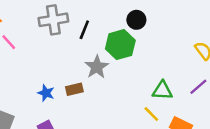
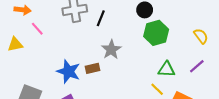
green hexagon: (120, 45) -> (156, 33), moved
blue star: (46, 93) -> (68, 71), size x1.6

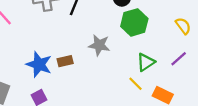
gray star: (111, 50) -> (99, 45), moved, turned -30
green triangle: (167, 69) -> (146, 62), turned -36

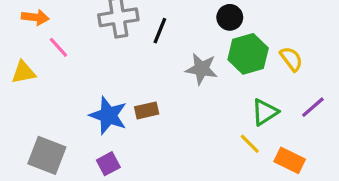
yellow semicircle: (183, 26) -> (291, 59), moved
gray star: (99, 45) -> (201, 69), moved

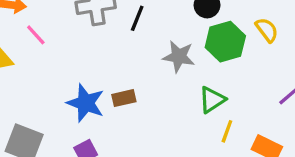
yellow semicircle: (291, 59) -> (267, 30), moved
green triangle: (265, 112) -> (212, 100), moved
yellow line: (250, 144) -> (227, 131), turned 65

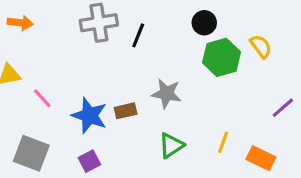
pink line: (36, 35) -> (42, 98), moved
gray star: (179, 57) -> (166, 94), moved
green triangle: (212, 100) -> (171, 145), moved

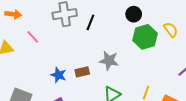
pink line: (42, 98) -> (33, 37), moved
blue star: (89, 116) -> (59, 75), size x0.7

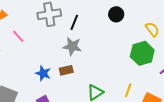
green hexagon: (145, 37) -> (142, 53), moved
gray star: (109, 61) -> (72, 46), moved

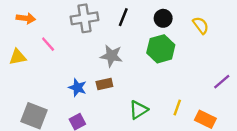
black line: (74, 22) -> (123, 17), moved
yellow semicircle: (152, 29) -> (201, 25), moved
green hexagon: (142, 53) -> (161, 49), moved

